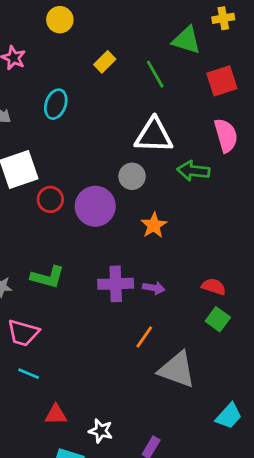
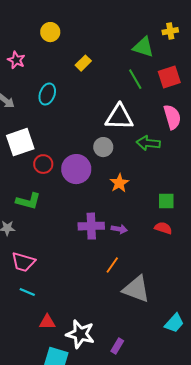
green line: (155, 74) -> (135, 79), moved
green L-shape: (48, 277) -> (28, 201), moved
green square: (218, 319) -> (166, 201), moved, turned -36
white star: (101, 431) -> (80, 334), size x1.6

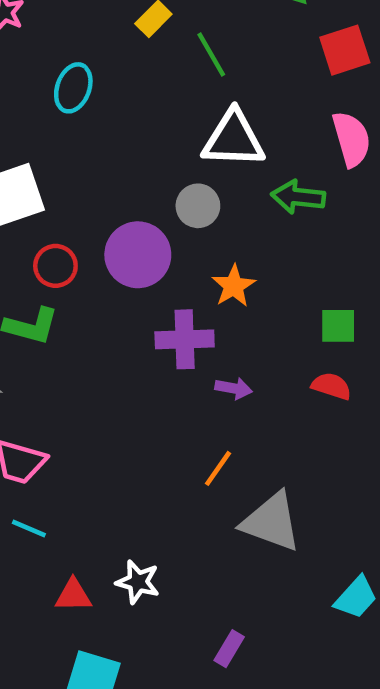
green line: (135, 79) -> (211, 54), moved
red circle: (43, 164) -> (55, 266), moved
purple cross: (91, 226) -> (185, 339), moved
white star: (80, 334) -> (138, 582), moved, size x0.7

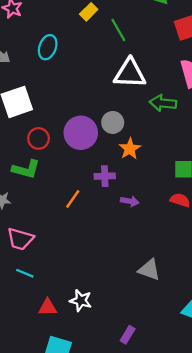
gray circle: (198, 206) -> (113, 122), moved
purple cross: (185, 339) -> (105, 176), size x0.7
orange line: (218, 468) -> (73, 199), moved
gray triangle: (271, 522) -> (149, 270), size x0.7

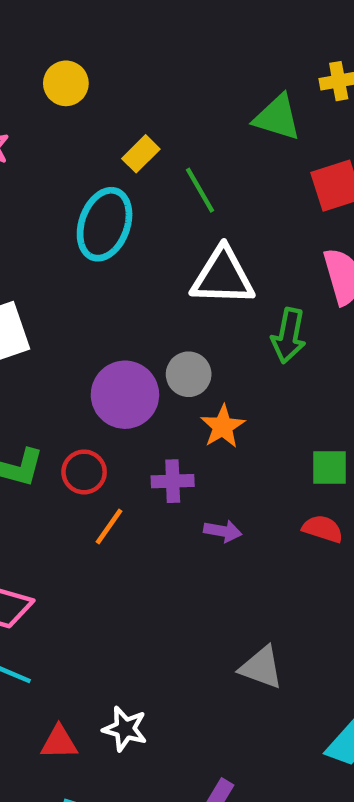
cyan ellipse: (48, 47) -> (105, 224), moved, size x1.4
green arrow: (163, 103) -> (289, 336), turned -85
red circle: (39, 138) -> (84, 472), moved

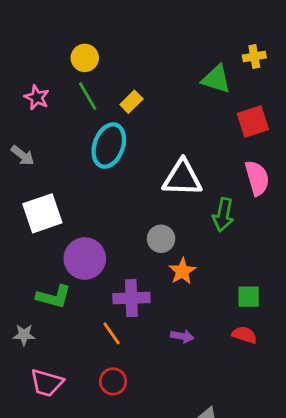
green line: (200, 190) -> (88, 96), moved
purple circle: (125, 395) -> (85, 259), moved
red circle: (84, 472) -> (113, 381), moved
purple cross: (173, 481) -> (131, 298), moved, size x1.4
orange line: (109, 527) -> (112, 333), turned -70

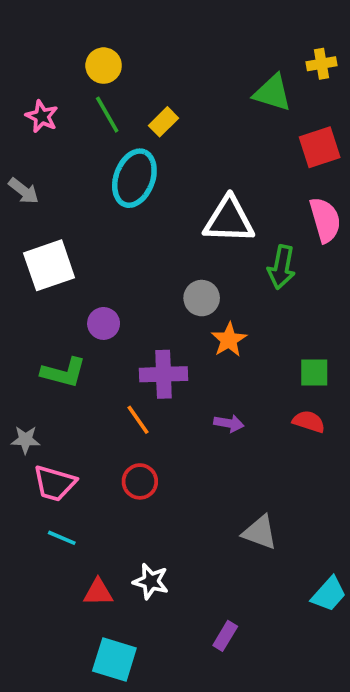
purple circle: (85, 259) -> (104, 323), size x0.6
gray star: (24, 335) -> (25, 440), moved

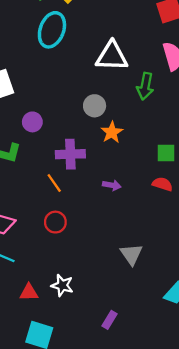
gray triangle: (260, 532) -> (131, 254), turned 35

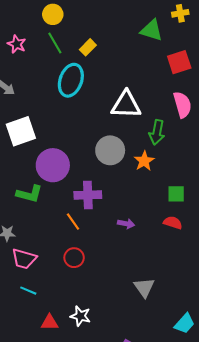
gray circle: (95, 106) -> (110, 150), size x1.4
purple circle: (32, 122) -> (53, 165), size x1.8
orange star: (112, 132) -> (144, 161), moved

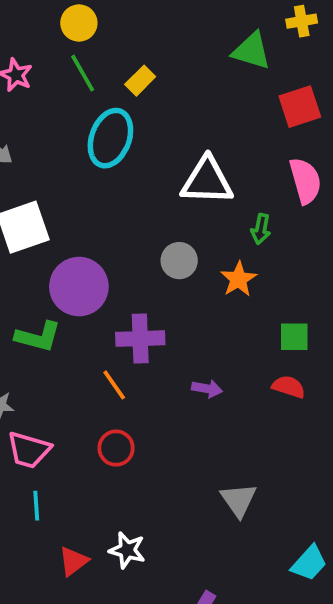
green arrow: (157, 132) -> (261, 229), size x0.7
gray circle: (110, 150) -> (179, 261), size x0.7
cyan line: (28, 291) -> (36, 506), turned 63
red triangle: (50, 322) -> (73, 561), turned -36

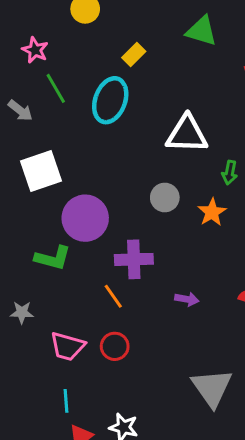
green triangle: (252, 51) -> (202, 31), moved
green line: (83, 73) -> (56, 88), moved
pink trapezoid: (29, 450) -> (67, 346), moved
gray triangle: (239, 500) -> (212, 388), size x1.4
cyan line: (36, 506) -> (66, 401), moved

